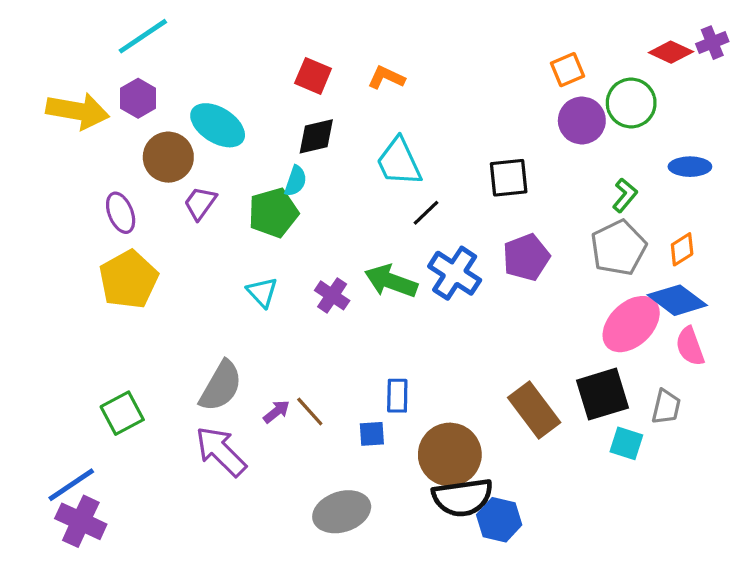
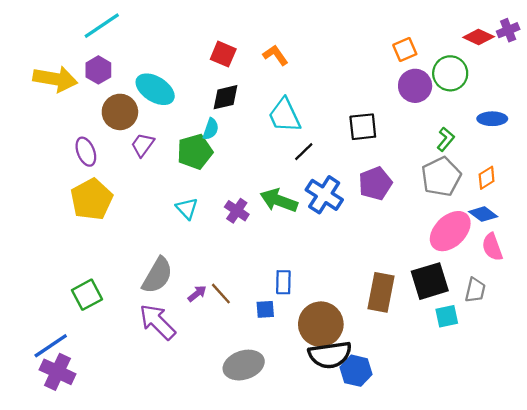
orange L-shape: (386, 78) -> (275, 55), turned 30
blue diamond: (677, 300) -> (483, 214), size x0.7
brown rectangle: (534, 410) -> (381, 292), turned 48
cyan square: (626, 443) -> (447, 316), turned -30

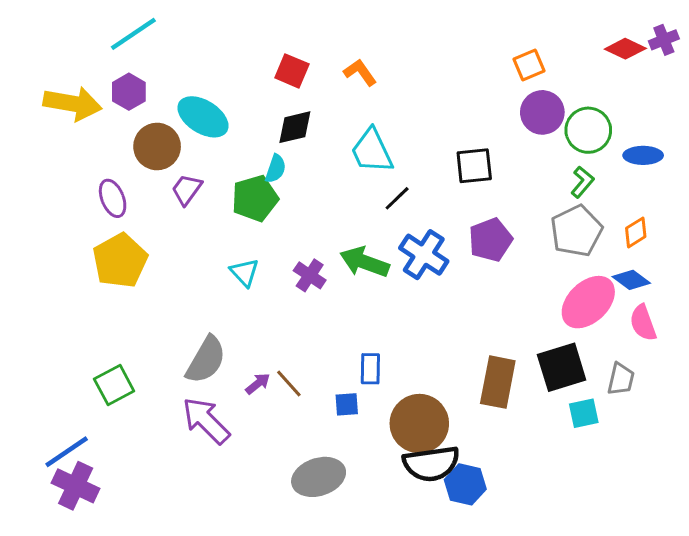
green circle: (450, 73) -> (588, 130), moved

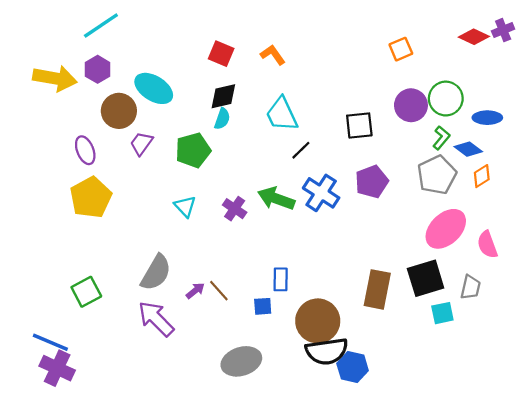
purple circle: (542, 112) -> (411, 105), moved
cyan semicircle: (276, 169) -> (222, 119), moved
blue diamond: (631, 280) -> (468, 149), moved
blue line: (67, 452) -> (50, 342), turned 57

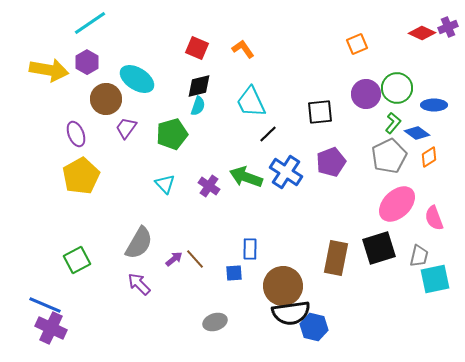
cyan square: (442, 313) -> (435, 279), moved, size x1.4
purple arrow: (156, 319) -> (139, 284), size x0.7
gray ellipse: (241, 361) -> (215, 322), size x0.7

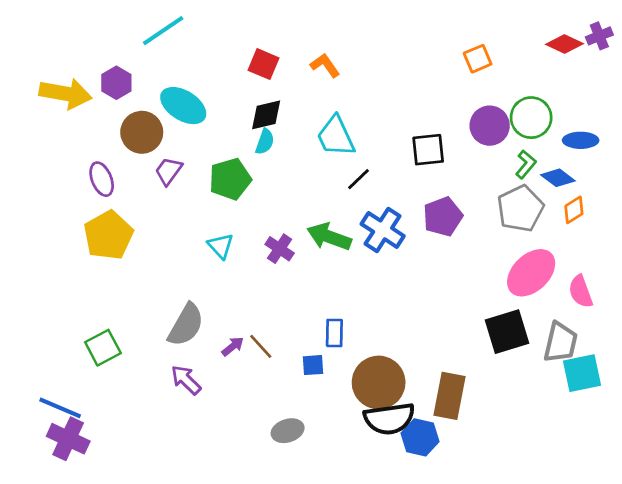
cyan line: (90, 23) -> (163, 31), moved
gray trapezoid: (419, 256) -> (561, 342), size x1.4
brown rectangle: (336, 258) -> (449, 396), moved

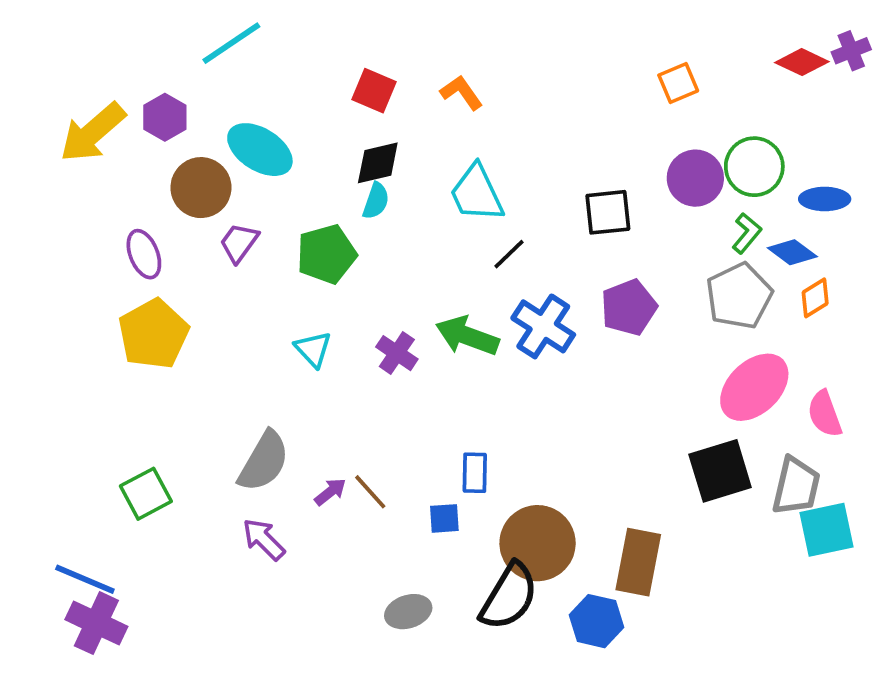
yellow arrow: (65, 93) -> (93, 132), turned 129
black semicircle: (389, 419) -> (509, 596), moved, turned -51

